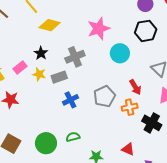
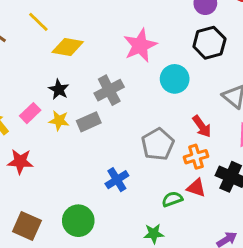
blue cross: (70, 100) -> (117, 180), moved
green semicircle: (73, 137) -> (172, 199), moved
red triangle: (128, 149) -> (196, 188), moved

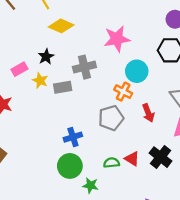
orange cross: (196, 157) -> (123, 92), moved, turned 30
green circle: (78, 221) -> (70, 166), moved

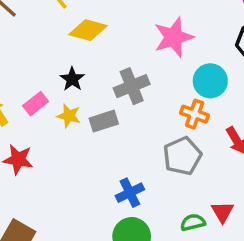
red triangle: (132, 159) -> (222, 212), turned 35

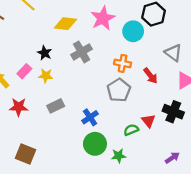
yellow diamond: (88, 30) -> (65, 24), moved
cyan circle: (210, 81) -> (133, 31), moved
gray rectangle: (104, 121) -> (56, 106), moved

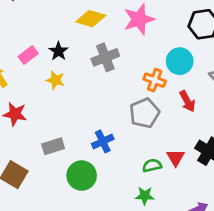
cyan circle: (133, 31) -> (180, 61), moved
pink rectangle: (24, 71) -> (28, 55), moved
gray rectangle: (56, 106) -> (53, 146), moved
green circle: (95, 144) -> (82, 176), moved
green star: (119, 156) -> (145, 196), moved

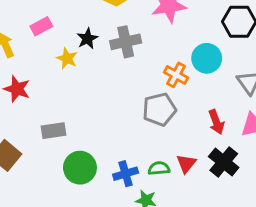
black star: (59, 51) -> (87, 39), moved
red arrow: (187, 101) -> (216, 122), moved
blue cross: (103, 141) -> (126, 174), moved

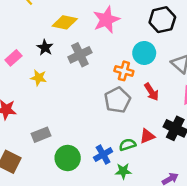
black star: (87, 39) -> (45, 47), moved
red arrow: (216, 122) -> (151, 92), moved
red triangle: (186, 164) -> (147, 136), turned 42

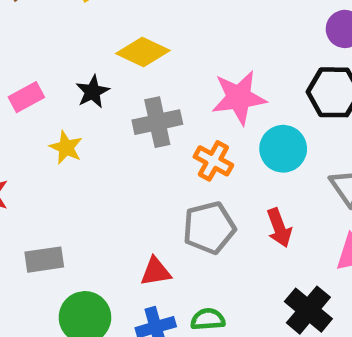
pink star: (106, 20) -> (239, 98), moved
orange cross: (124, 71) -> (213, 161), moved
red triangle: (147, 136) -> (156, 272), moved

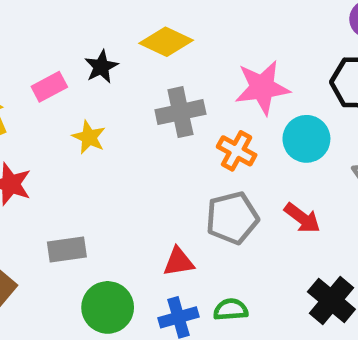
black star: (93, 92) -> (101, 67), moved
red arrow: (279, 228) -> (302, 218), turned -33

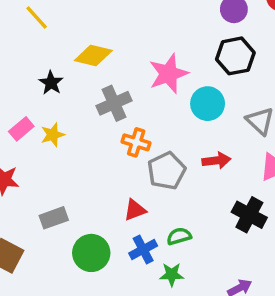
pink rectangle: (49, 87) -> (21, 129), moved
yellow star: (89, 137) -> (53, 135), turned -30
orange cross: (237, 151) -> (136, 142), moved
red arrow: (302, 218) -> (216, 160), turned -32

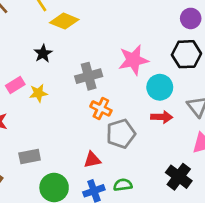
yellow diamond: (93, 55) -> (64, 21), moved
red arrow: (216, 160) -> (162, 117), moved

